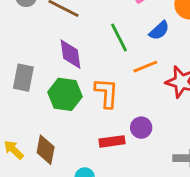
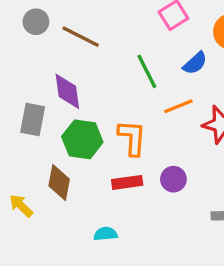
purple diamond: (70, 54) -> (67, 91), moved
red rectangle: (112, 141) -> (127, 182), moved
brown diamond: (46, 150) -> (59, 182), moved

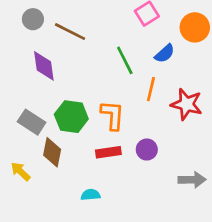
purple diamond: (67, 91) -> (44, 66), moved
orange line: (178, 106) -> (151, 89), turned -55
gray rectangle: (33, 120) -> (32, 122), moved, turned -68

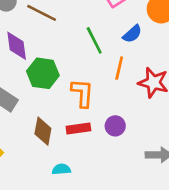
green hexagon: (71, 117) -> (43, 73), moved
brown diamond: (52, 152) -> (43, 131), moved

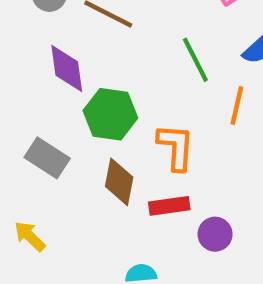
purple circle: (115, 126) -> (215, 234), moved
brown diamond: (43, 131) -> (119, 182), moved

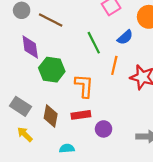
gray rectangle: (47, 158) -> (20, 106), moved
brown diamond: (119, 182) -> (51, 116), moved
yellow arrow: (30, 236) -> (25, 134), moved

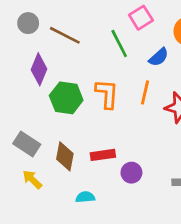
green line: (94, 43) -> (119, 43), moved
purple diamond: (30, 47) -> (39, 69), turned 30
orange L-shape: (84, 86) -> (107, 94), moved

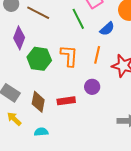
purple circle: (131, 173) -> (92, 87), moved
cyan semicircle: (85, 197) -> (41, 132), moved

